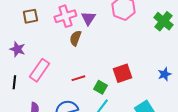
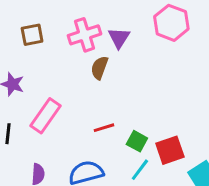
red square: (122, 73) -> (170, 150), moved

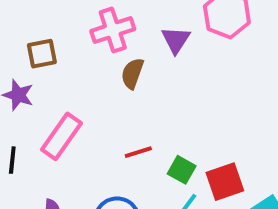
brown square: (32, 35) -> (42, 54), moved
purple triangle: (119, 38) -> (176, 40), moved

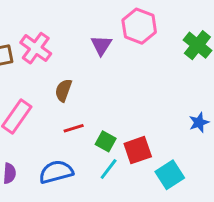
pink cross: (113, 30) -> (36, 48), moved, turned -36
brown semicircle: (132, 73) -> (63, 90), moved

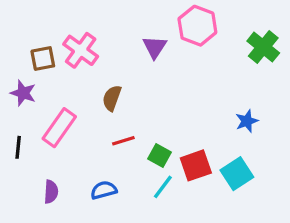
blue star: (199, 122) -> (247, 121), moved
blue semicircle: (56, 172) -> (104, 190), size x0.7
cyan square: (170, 175) -> (237, 174), moved

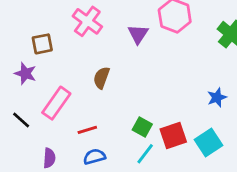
pink cross: (81, 50) -> (87, 21), moved
red line: (123, 141) -> (87, 130), moved
black line: (18, 147) -> (21, 120), turned -54

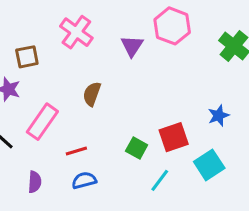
red square: (173, 135) -> (174, 137), moved
cyan line: (145, 154) -> (160, 180), moved

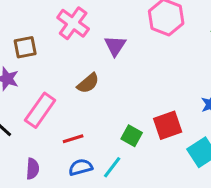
purple triangle: (132, 46) -> (115, 46), moved
brown semicircle: (92, 94) -> (88, 83), turned -150
cyan line: (160, 180) -> (112, 167), moved

